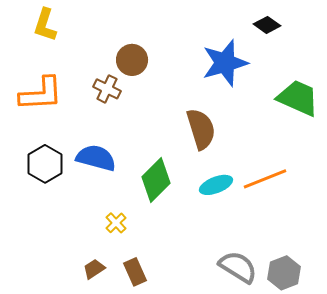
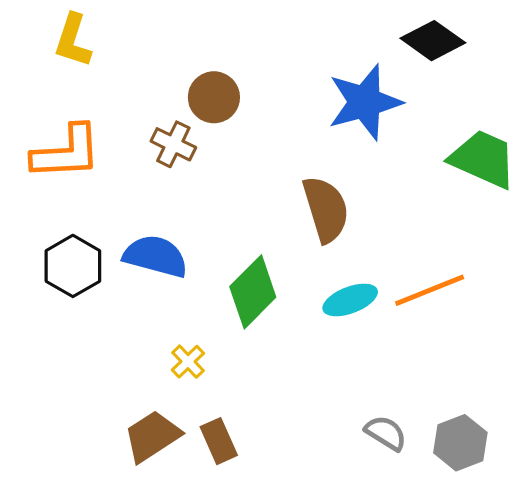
black diamond: (267, 25) -> (433, 41), size x1.4
gray semicircle: (238, 267) -> (386, 433), size x0.7
brown trapezoid: (94, 269) -> (152, 436), size x1.6

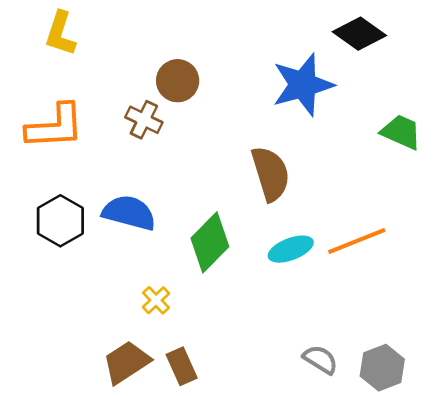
green trapezoid: (483, 159) -> (401, 132), size x0.7

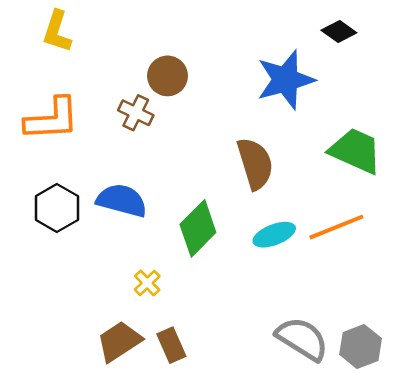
black diamond: (359, 34) -> (339, 31), size x0.7
green trapezoid: (401, 132) -> (355, 151), moved, size x1.4
gray semicircle: (320, 360) -> (302, 339), size x1.6

